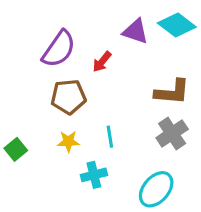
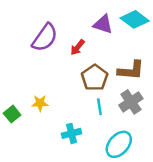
brown pentagon: (68, 97) -> (95, 78), moved, turned -30
cyan line: (110, 137) -> (99, 107), moved
yellow star: (68, 141) -> (40, 103), moved

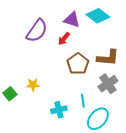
cyan diamond: (135, 19) -> (98, 16), moved
purple triangle: (103, 24) -> (72, 20), moved
cyan line: (99, 107) -> (83, 101), moved

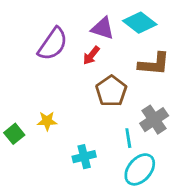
brown L-shape: (108, 58) -> (154, 64), moved
cyan line: (83, 101) -> (128, 138), moved

